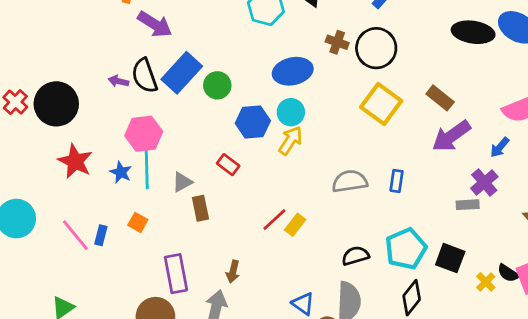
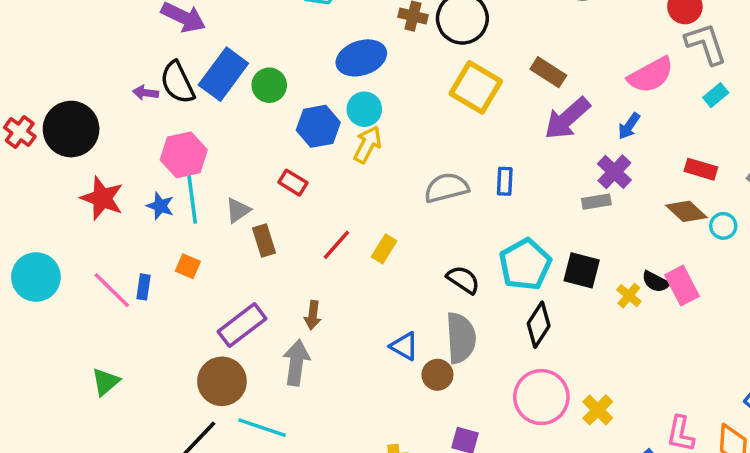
red line: (274, 220) -> (336, 245), moved
black semicircle: (355, 256) -> (463, 280), turned 56
purple rectangle: (176, 274) -> (242, 325), turned 69

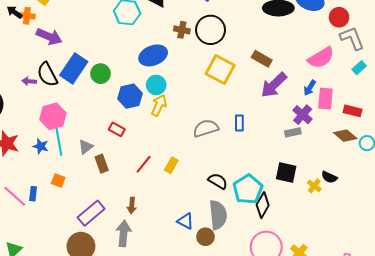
cyan pentagon: (525, 264) -> (248, 189), moved
pink rectangle: (682, 286) -> (325, 99), moved, turned 35

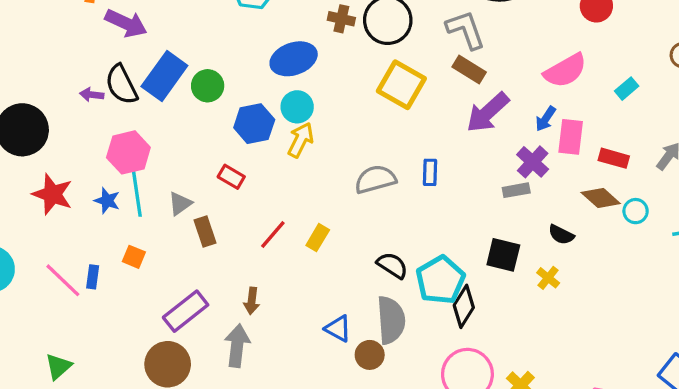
gray L-shape: (352, 38) -> (466, 30), moved
black semicircle: (329, 177) -> (561, 235), moved

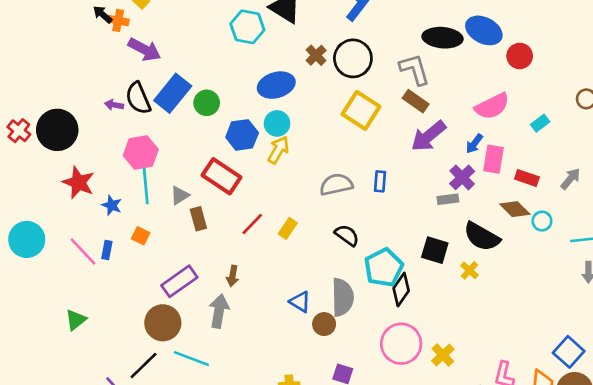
brown cross: (341, 19) -> (316, 55), turned 30
red rectangle: (231, 177) -> (222, 176), size x1.8
blue star: (107, 201) -> (112, 205), moved
black semicircle: (561, 235) -> (482, 237), size x1.8
black semicircle: (392, 265) -> (347, 235), moved

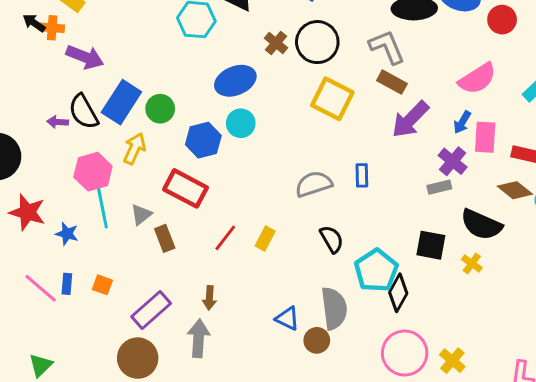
yellow arrow: (278, 150) -> (134, 149), moved
black semicircle: (347, 235) -> (332, 239), turned 30
orange square: (141, 236) -> (102, 285), moved

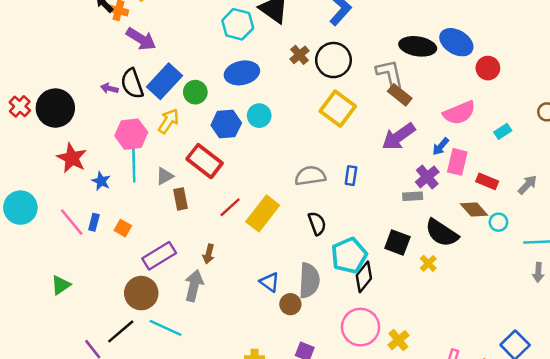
blue ellipse: (235, 81) -> (242, 73), moved
brown rectangle: (392, 82) -> (400, 95), moved
yellow rectangle: (265, 239) -> (263, 213), size x1.8

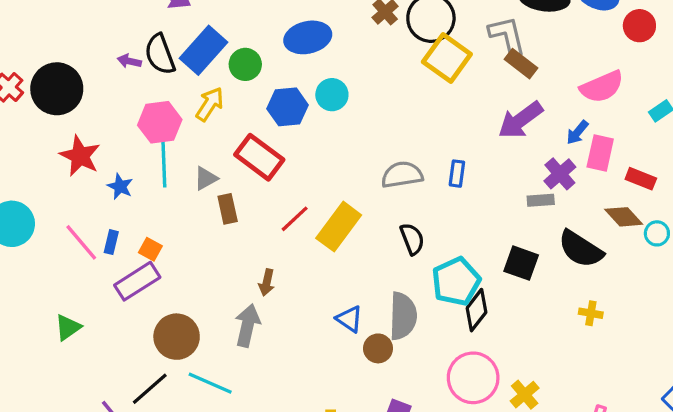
yellow square: (338, 109) -> (447, 58), moved
purple rectangle: (159, 256) -> (137, 281), moved
yellow cross: (428, 263) -> (591, 313), moved, turned -35

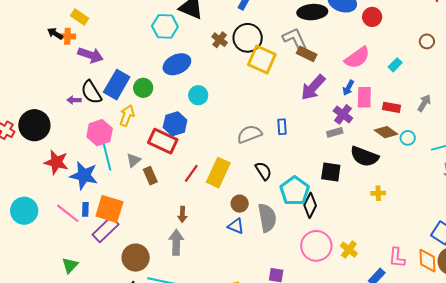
blue hexagon: (288, 107) -> (175, 124), moved
blue star: (120, 186) -> (84, 175), size x1.8
orange square: (150, 249) -> (109, 209), size x2.0
brown circle: (378, 348) -> (240, 204), moved

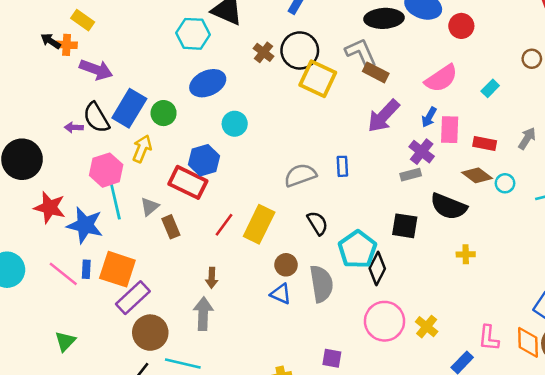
purple rectangle: (106, 229) -> (133, 298), moved

